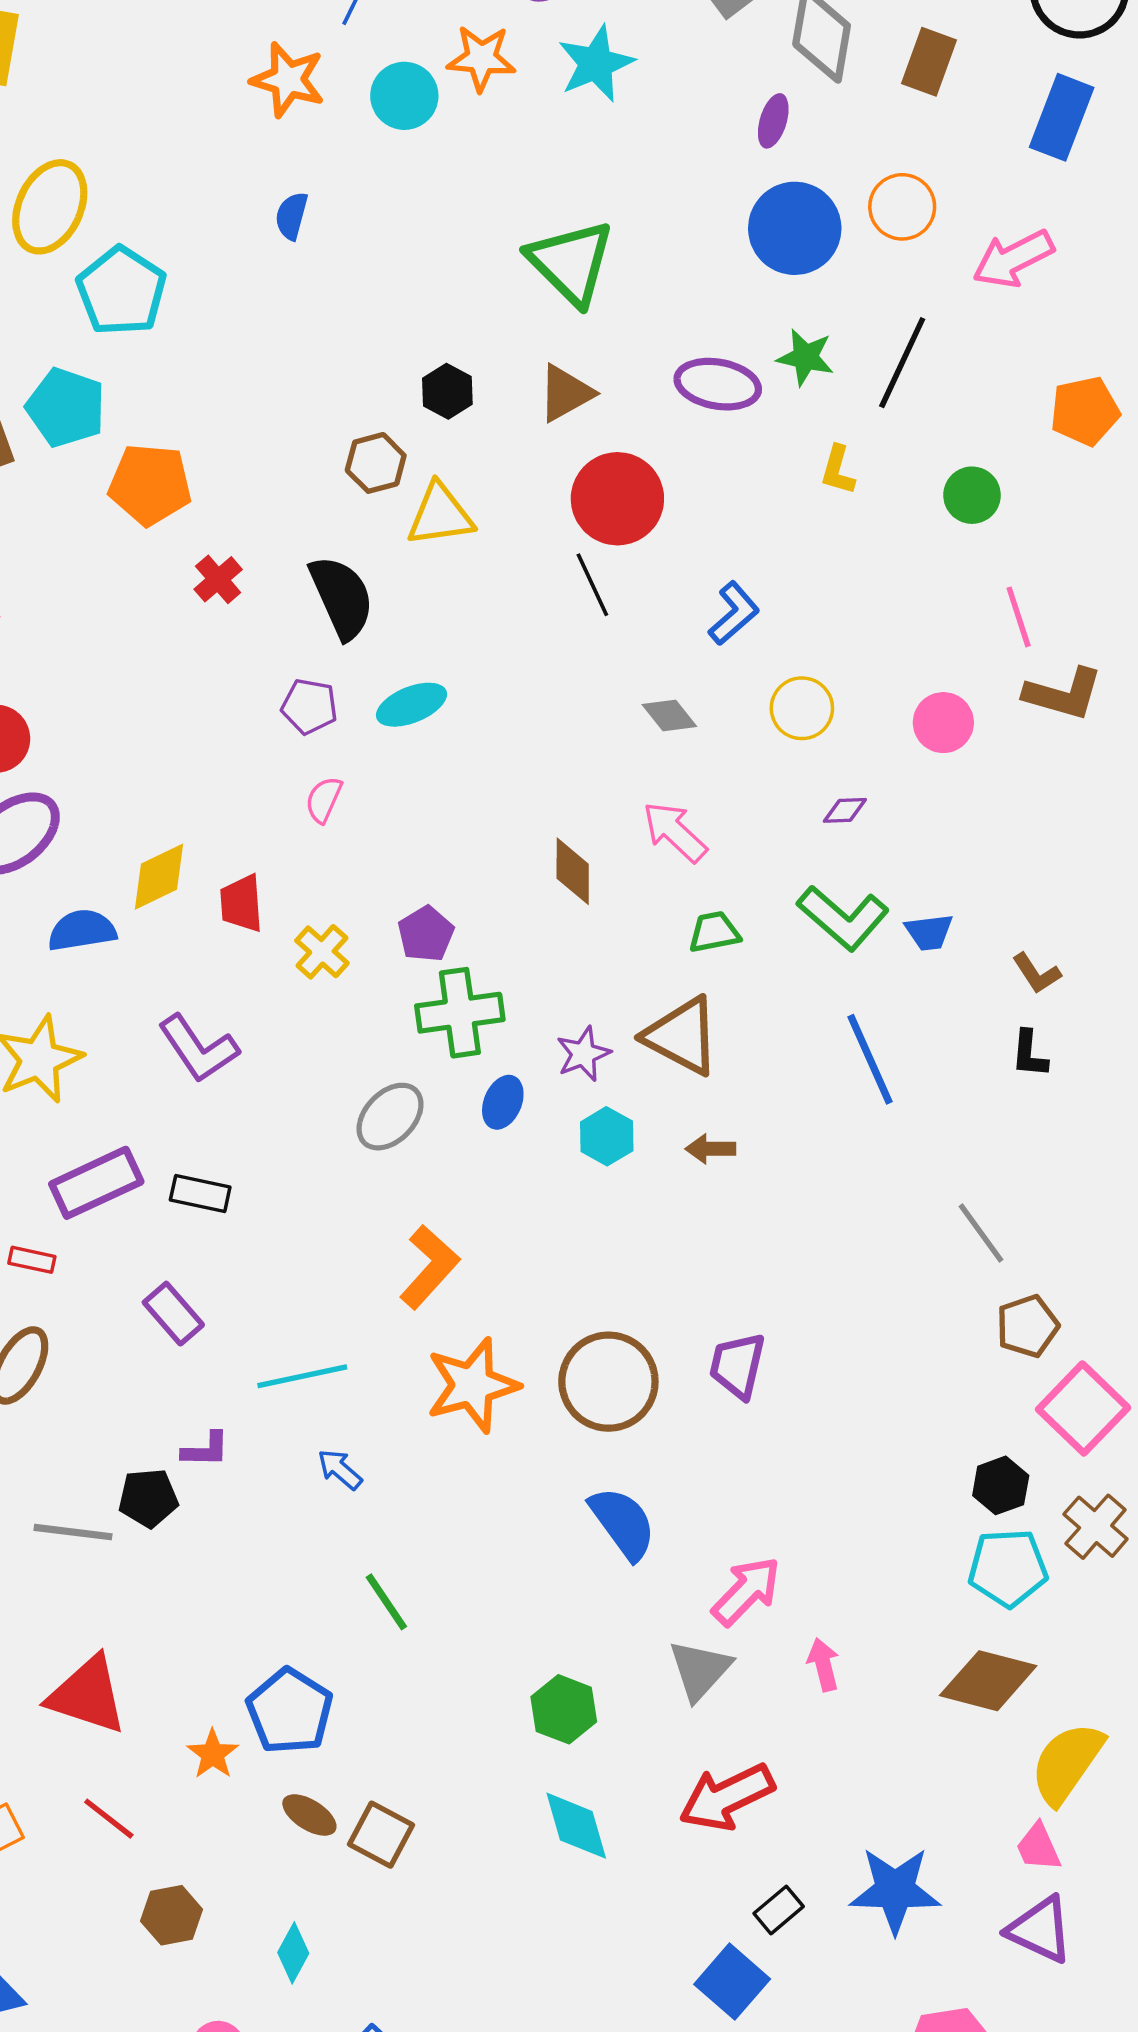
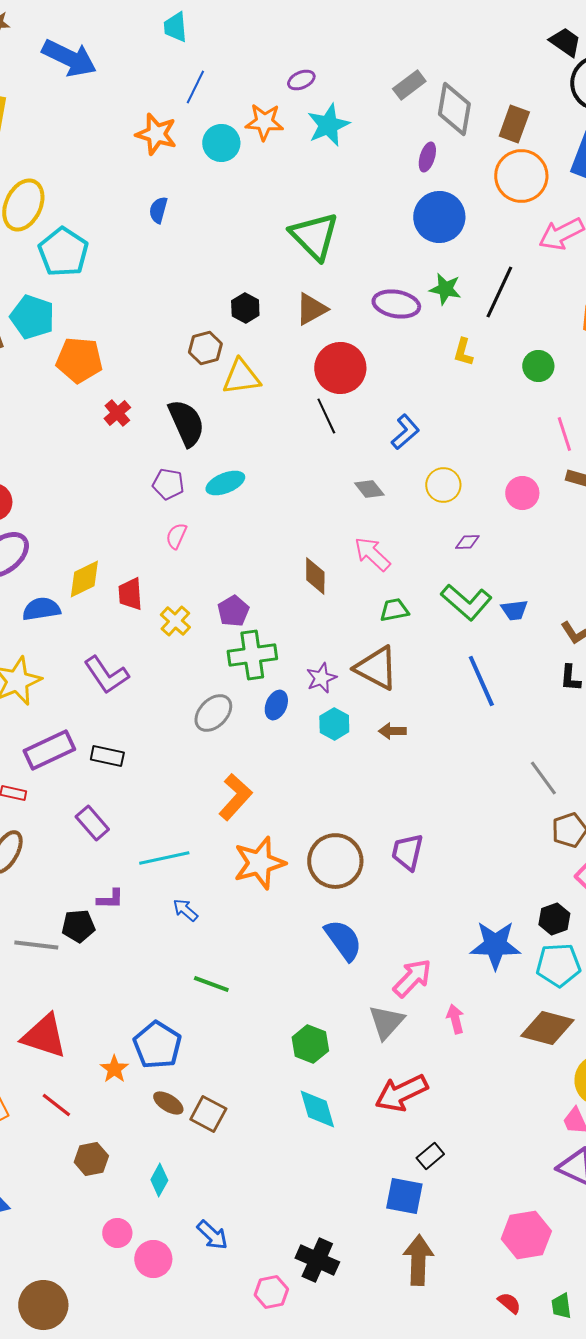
orange circle: (902, 207) -> (521, 176), moved, size x1.4
green line: (386, 1602) -> (211, 984), turned -36
blue star: (895, 1890) -> (495, 945), moved
blue square: (732, 1982) -> (404, 1196), turned -30

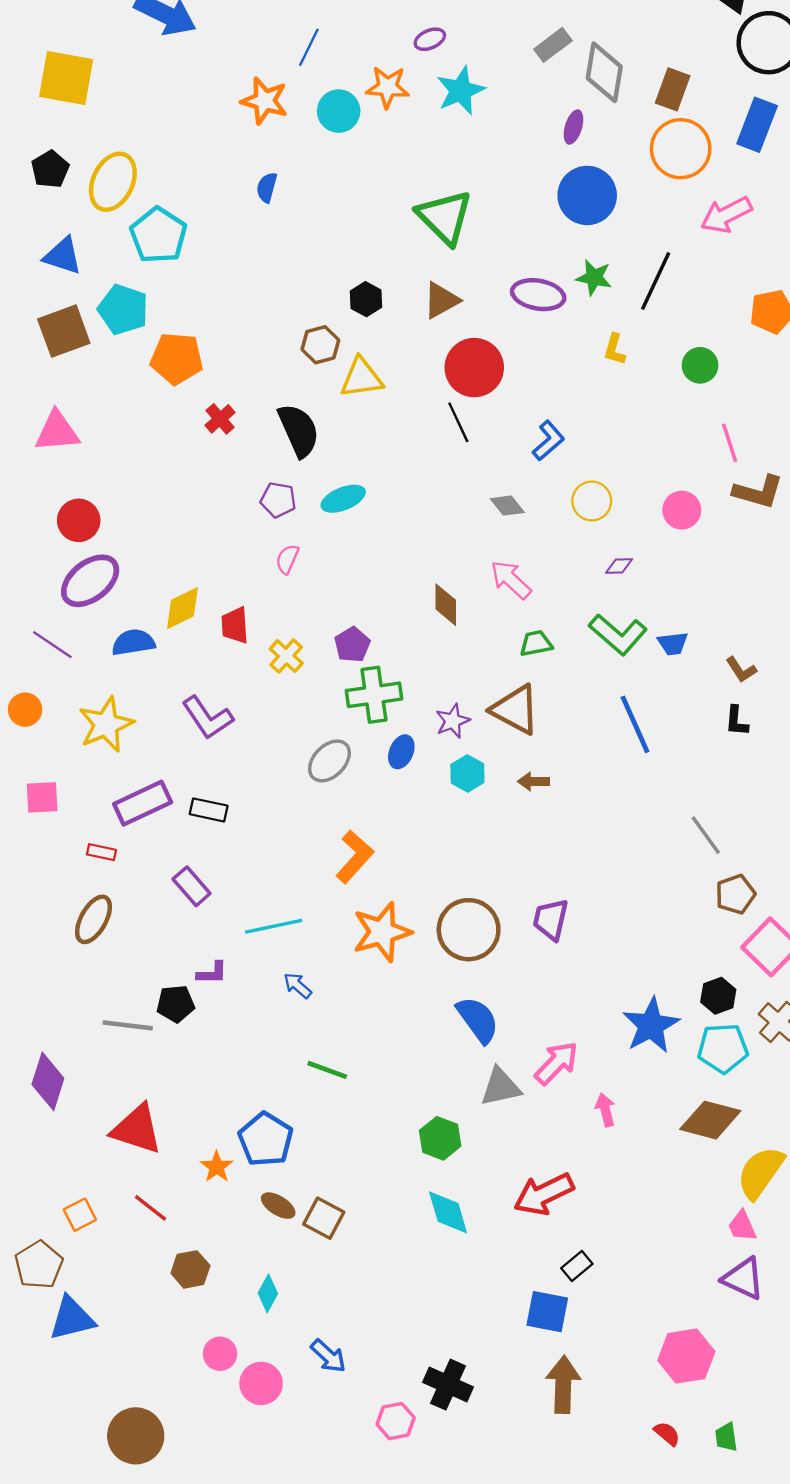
blue star: (495, 945) -> (651, 1025), turned -30
gray triangle: (386, 1022) -> (501, 1087), moved, turned 36

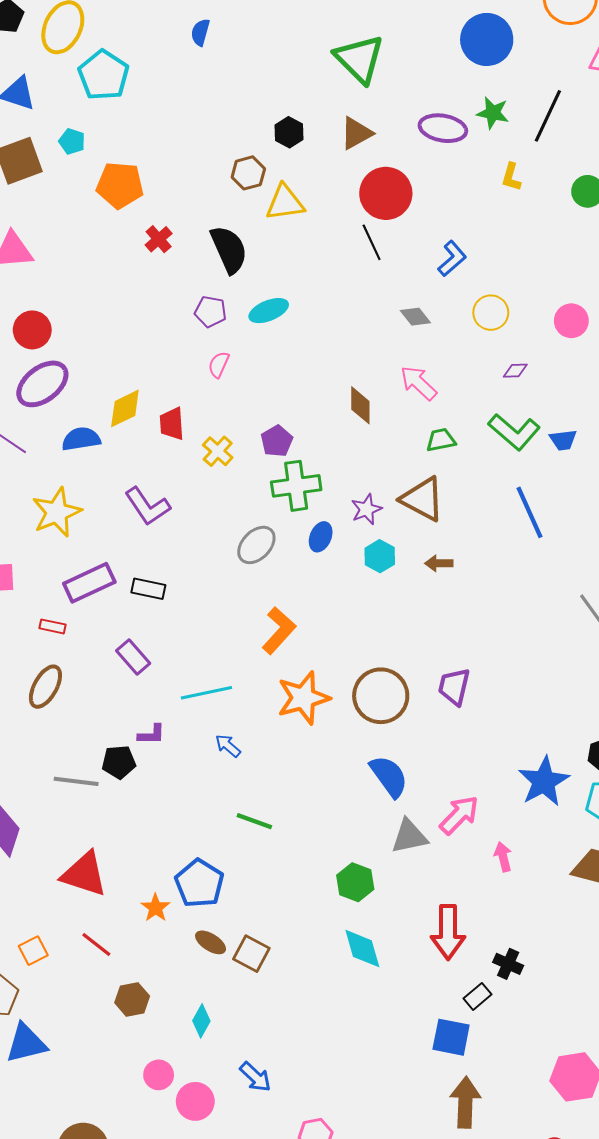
cyan pentagon: (123, 309) -> (72, 141), size x0.6
red arrow: (544, 1194) -> (448, 932), turned -64
black cross: (448, 1385) -> (508, 964), moved, size x0.7

